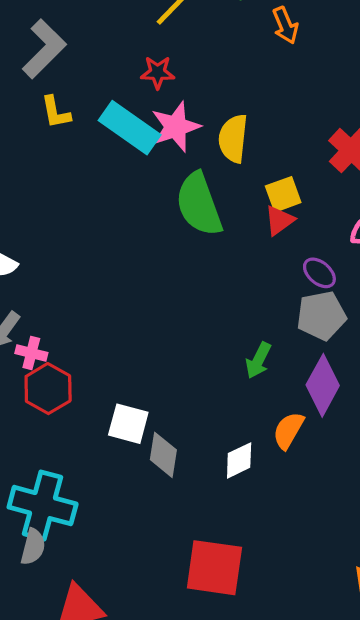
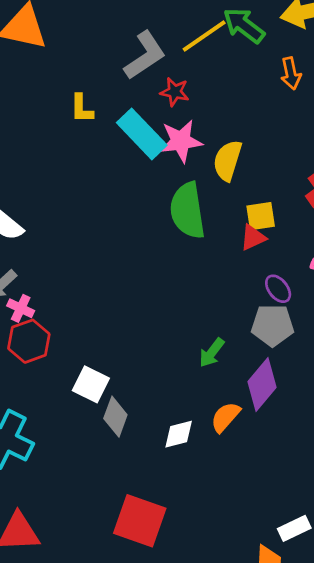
gray L-shape: (44, 49) -> (145, 55), moved

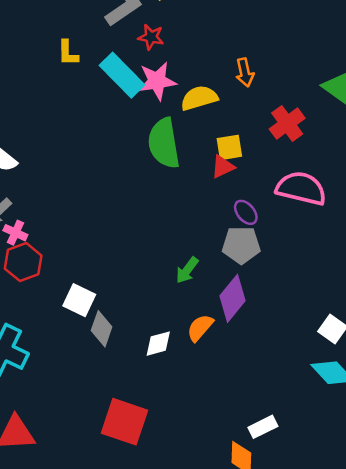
orange arrow: (291, 73) -> (245, 73), moved
yellow semicircle: (228, 160) -> (199, 98), turned 57

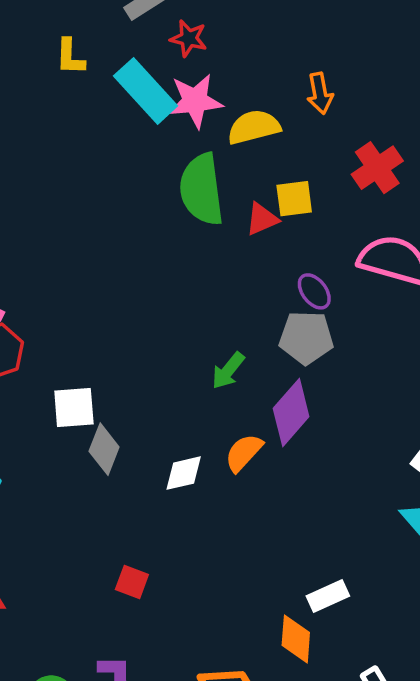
red triangle: (223, 167) -> (262, 219), moved
white square: (79, 300) -> (74, 407), turned -32
red square: (124, 422) -> (132, 582), size x0.5

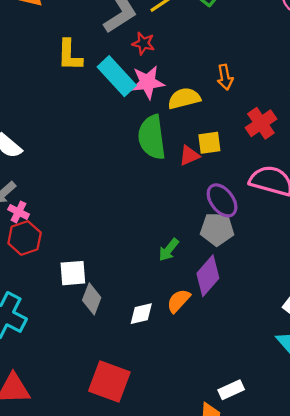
yellow L-shape: (70, 57) -> (70, 55), size x1.4
purple ellipse: (314, 291) -> (222, 200), size x1.5
red square: (132, 582) -> (109, 381), size x2.0

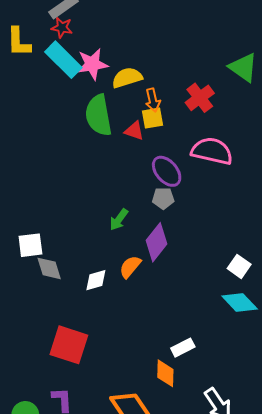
red star: (143, 43) -> (62, 28), moved
orange arrow: (225, 77) -> (153, 100), moved
red triangle: (189, 156) -> (134, 131), turned 45
gray pentagon: (217, 229) -> (163, 198), size x0.7
gray diamond: (92, 299) -> (49, 268), turned -36

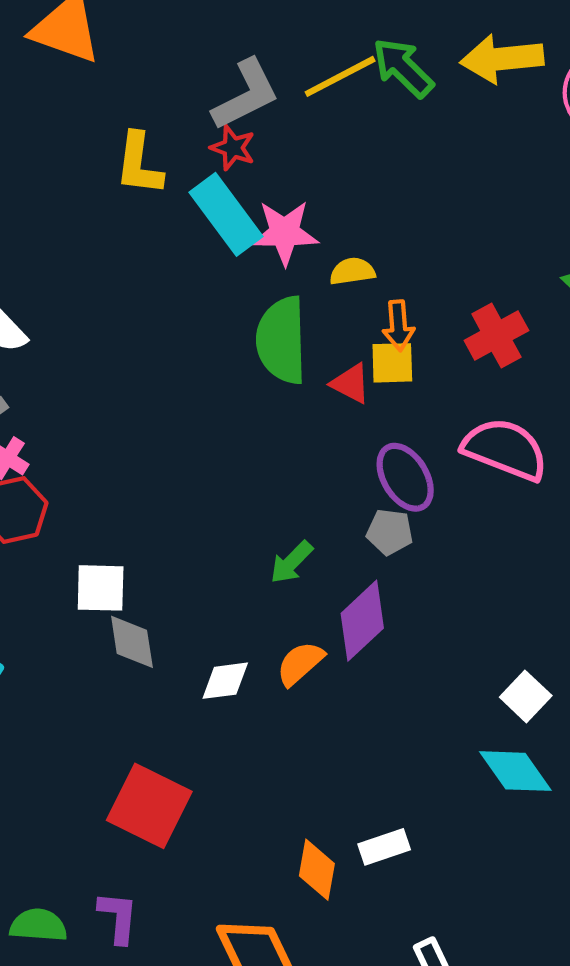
yellow semicircle: (127, 78) -> (352, 271), size x0.7
orange diamond: (165, 373) -> (317, 870), moved

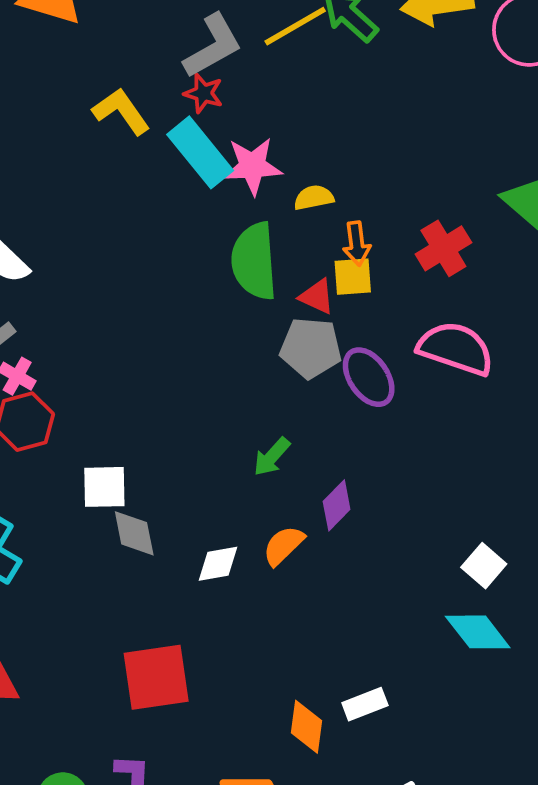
yellow L-shape: (139, 164) -> (121, 111), turned 140
gray pentagon: (390, 532) -> (311, 348), moved, size x1.5
purple diamond: (362, 621) -> (337, 505), size x0.7
red square: (149, 806) -> (156, 677), turned -32

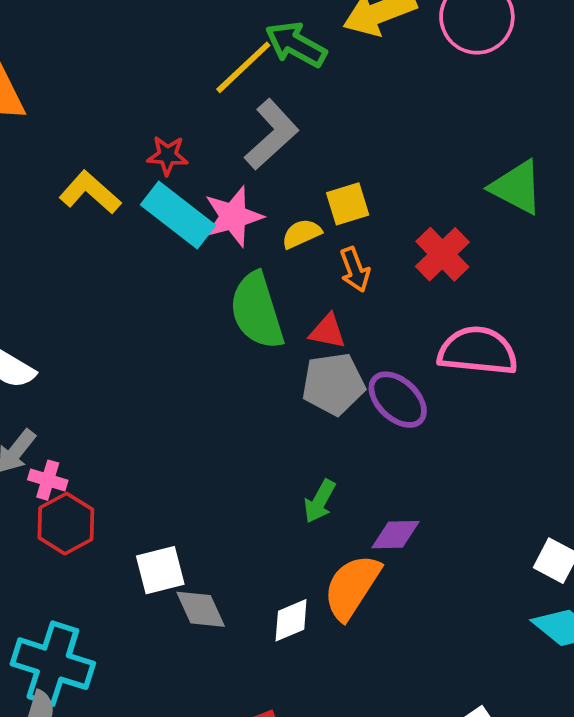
gray L-shape: (213, 46) -> (272, 134), moved
yellow square: (353, 277) -> (348, 204), moved
purple diamond: (337, 505) -> (396, 535), turned 57
orange semicircle: (283, 546) -> (352, 587), size x1.5

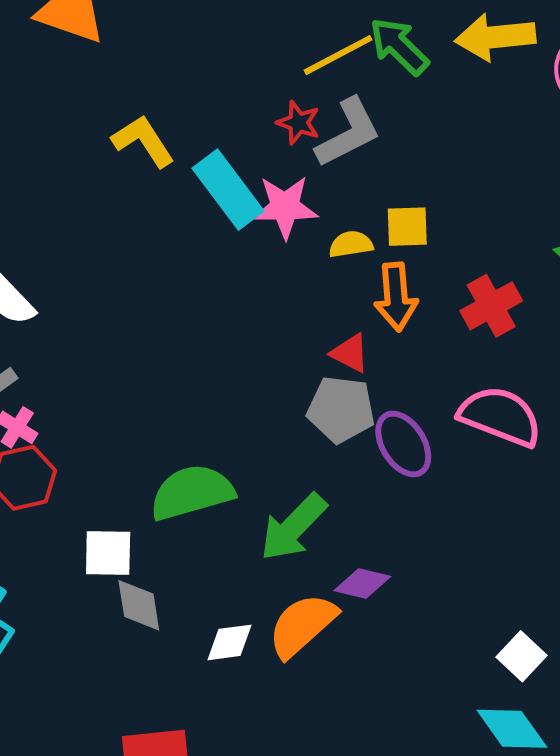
red star: (168, 155) -> (298, 123), moved
orange arrow: (355, 270) -> (396, 297), size x1.4
green semicircle: (257, 311) -> (192, 492), moved, turned 76
green arrow: (320, 501) -> (293, 527), size x1.6

